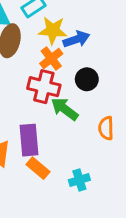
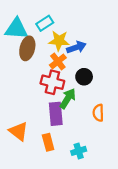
green arrow: (65, 109) -> (68, 99), turned 85
purple rectangle: (29, 140) -> (56, 114), moved
orange rectangle: (38, 168) -> (48, 142), turned 35

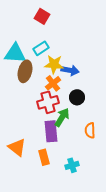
blue arrow: (76, 47) -> (70, 70), turned 30
red cross: (52, 82) -> (48, 102), turned -30

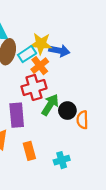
cyan rectangle: (41, 48) -> (27, 54), moved
black circle: (77, 97) -> (67, 111), moved
purple rectangle: (51, 131) -> (17, 115), moved

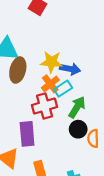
cyan rectangle: (27, 54) -> (63, 89), moved
green arrow: (50, 105) -> (77, 107), moved

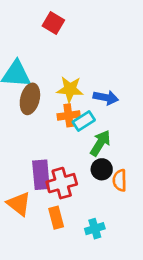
blue arrow: (70, 69) -> (106, 98), moved
orange cross: (50, 84) -> (69, 115), turned 30
red cross: (44, 106) -> (62, 183), moved

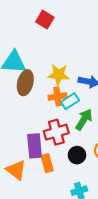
black circle: (102, 169) -> (77, 155), moved
red cross: (62, 183) -> (56, 132), moved
orange rectangle: (56, 218) -> (47, 163), moved

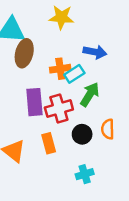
yellow star: (59, 75) -> (61, 17), moved
purple rectangle: (34, 146) -> (34, 102), moved

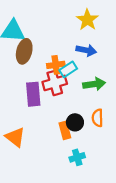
yellow star: (61, 17) -> (87, 20), moved, turned 30
green arrow: (90, 94) -> (94, 84), moved, turned 50
red cross: (59, 109) -> (55, 83), moved
orange rectangle: (49, 143) -> (65, 130), moved

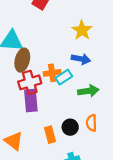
red cross: (55, 83) -> (30, 82), moved
orange rectangle: (65, 130) -> (50, 135), moved

